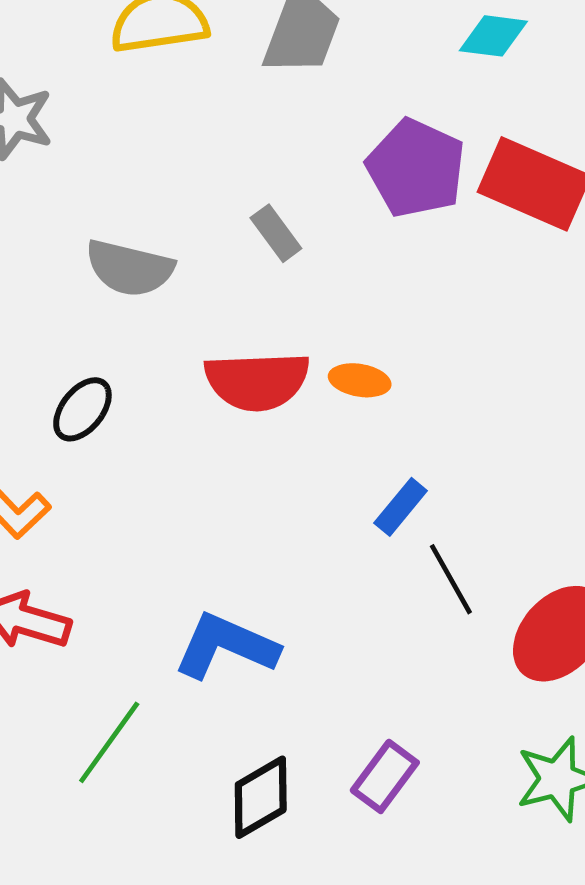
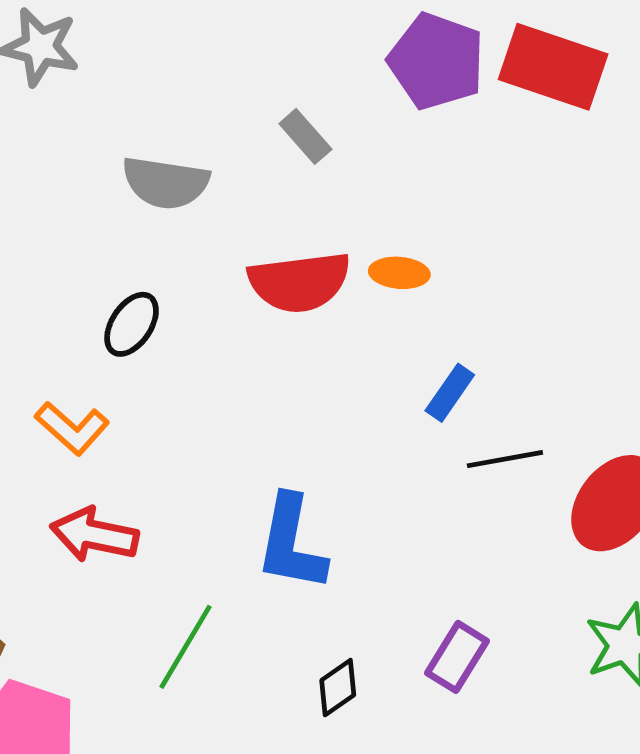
black line: (451, 579) -> (505, 459), turned -66
blue L-shape: (226, 646) -> (291, 543), turned -98
black diamond: (261, 797) -> (338, 688), size x0.7

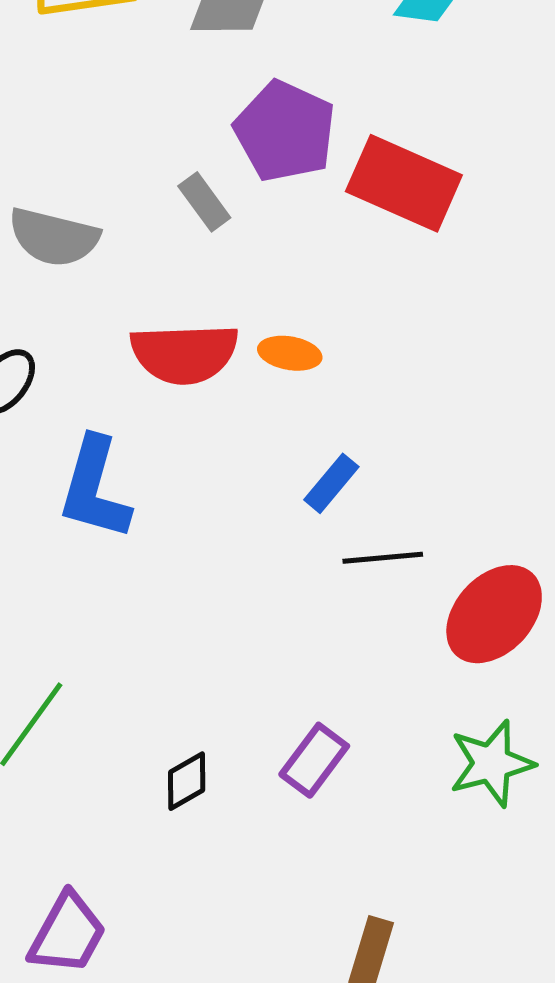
purple pentagon: (436, 61) -> (285, 131), moved
red rectangle: (553, 67) -> (404, 183), moved
blue L-shape: (291, 543) -> (95, 488), moved

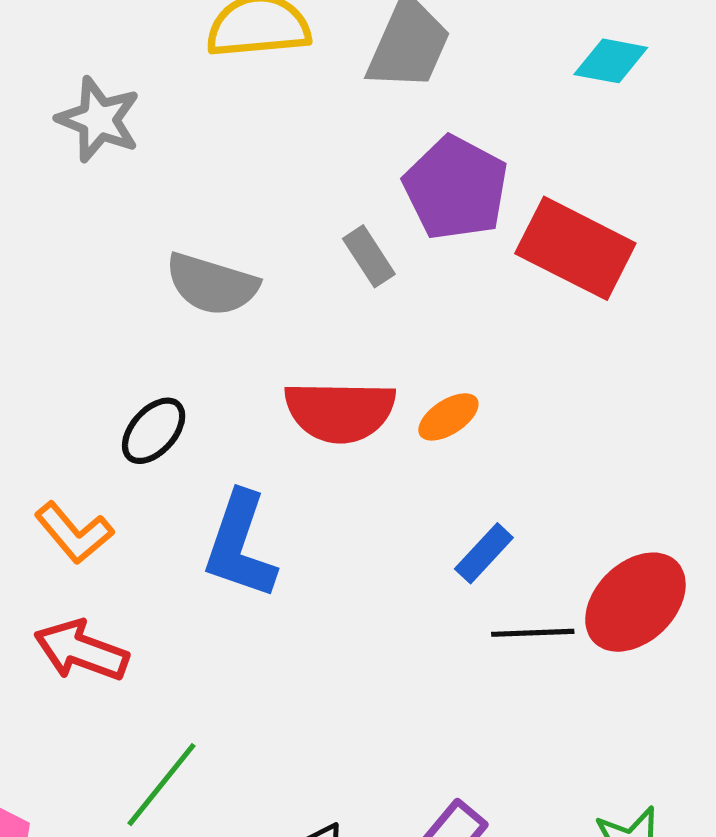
orange ellipse: (290, 353) -> (448, 417), turned -46
red ellipse: (494, 614) -> (635, 602), moved

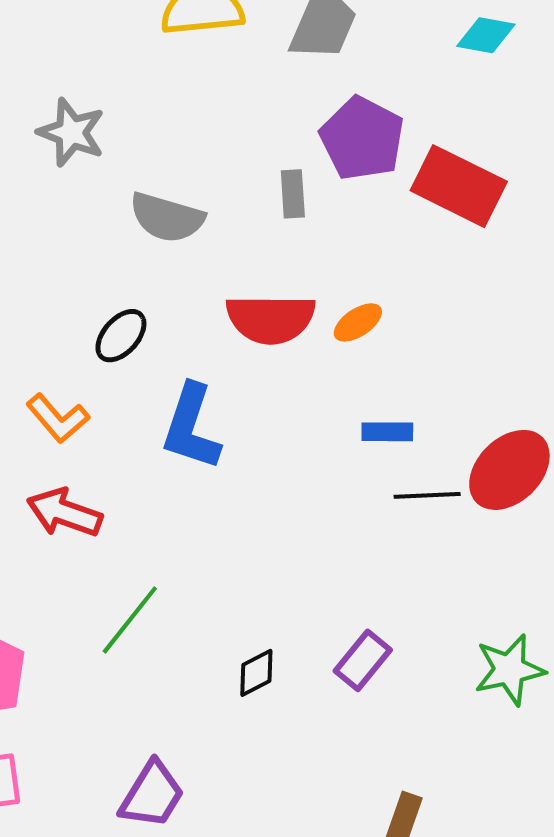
gray star: (99, 119) -> (71, 132), moved
gray rectangle: (369, 256) -> (293, 194), turned 30
blue rectangle: (484, 553) -> (387, 432), turned 48

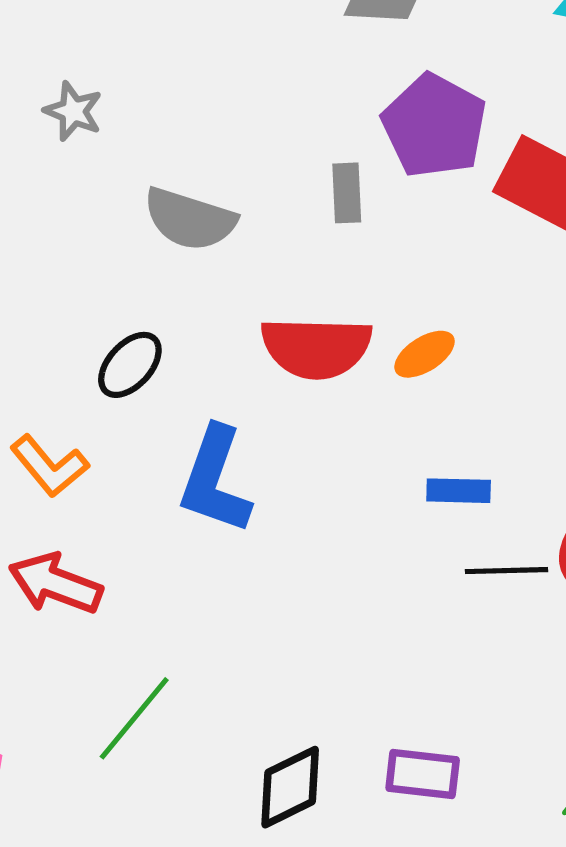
gray star: (71, 132) -> (73, 111), size x0.7
purple rectangle: (363, 660) -> (423, 774), turned 56
black diamond: (256, 673) -> (290, 787), size x1.4

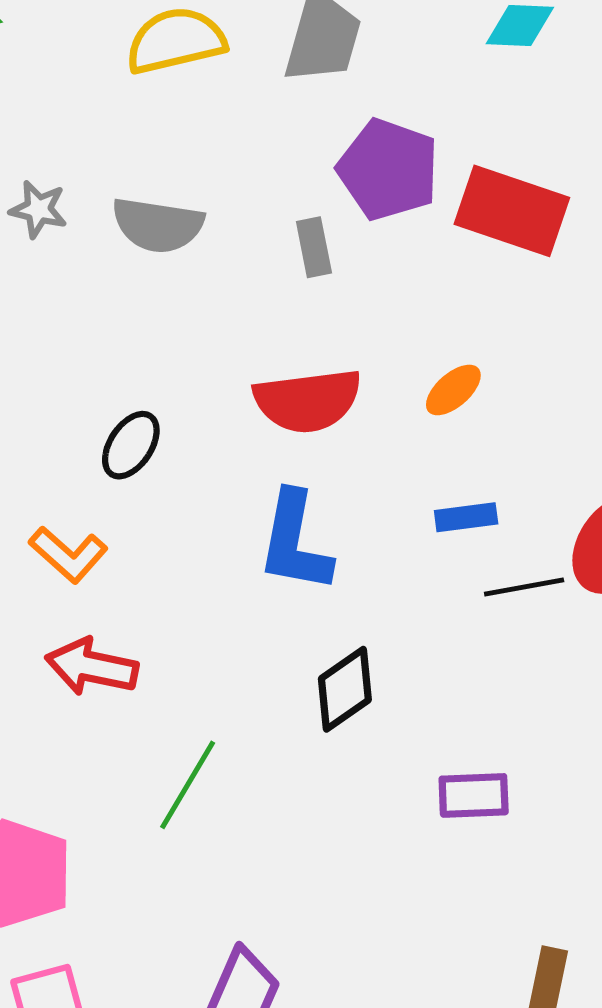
gray semicircle: (190, 219) -> (158, 225), moved
orange ellipse: (425, 354) -> (453, 390), moved
blue L-shape: (215, 480) -> (295, 542), moved
black diamond: (290, 787) -> (345, 689), moved

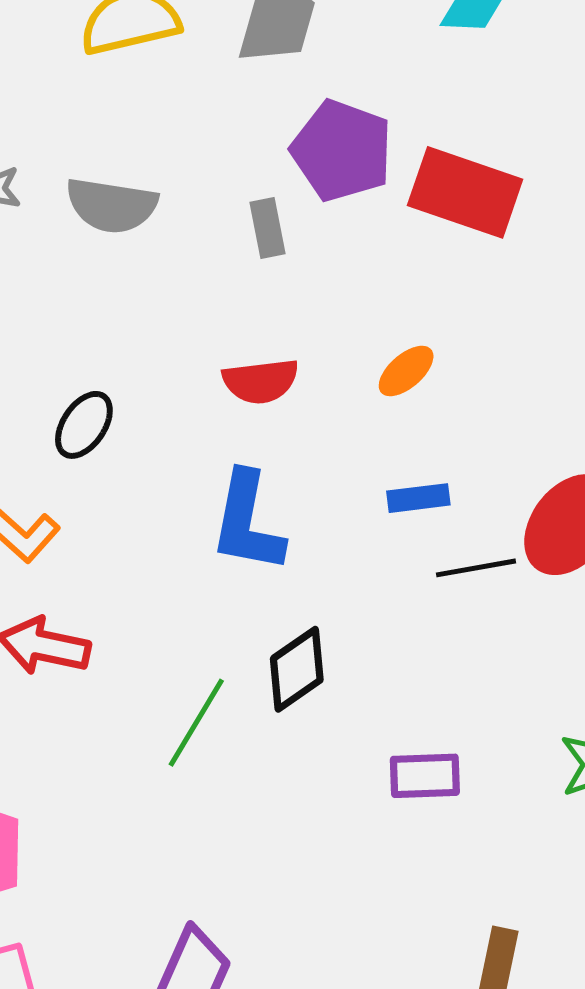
red semicircle: (308, 401) -> (261, 381), size x0.7
green line: (188, 785) -> (196, 723), moved

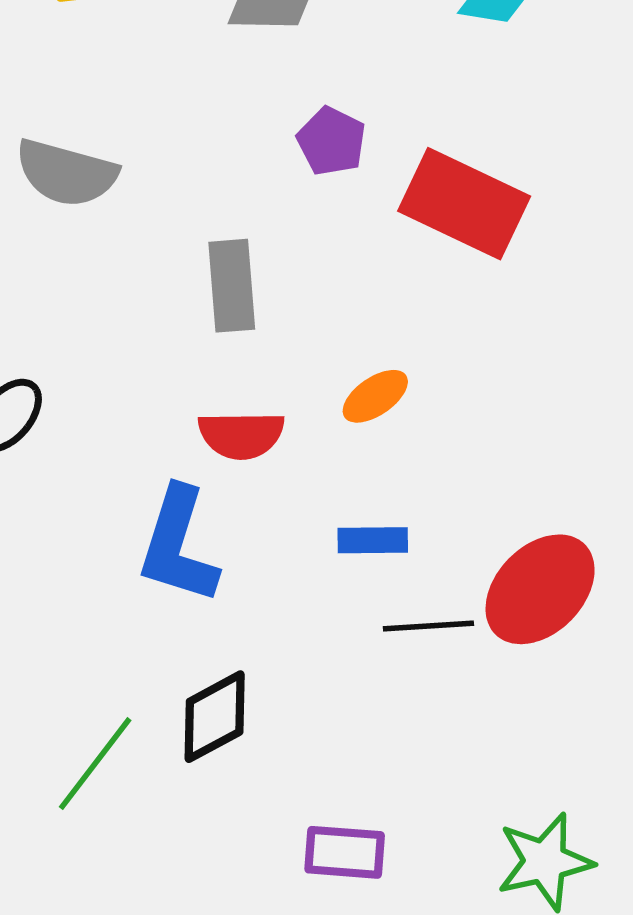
purple pentagon: (342, 151) -> (331, 141), size x0.6
gray rectangle: (267, 228) -> (232, 286), moved, size x1.4
red semicircle: (261, 381) -> (241, 435), moved

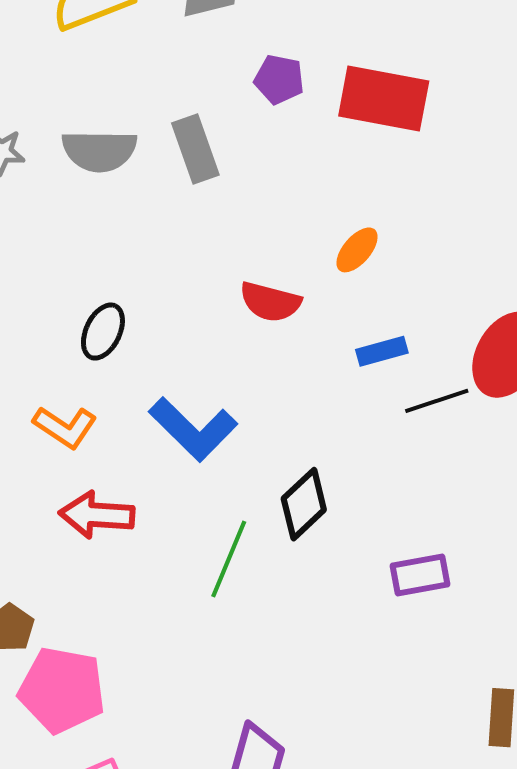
gray rectangle: (232, 286) -> (195, 149), moved
red semicircle: (241, 435) -> (270, 302), turned 30
blue L-shape: (178, 545) -> (193, 429), moved, turned -48

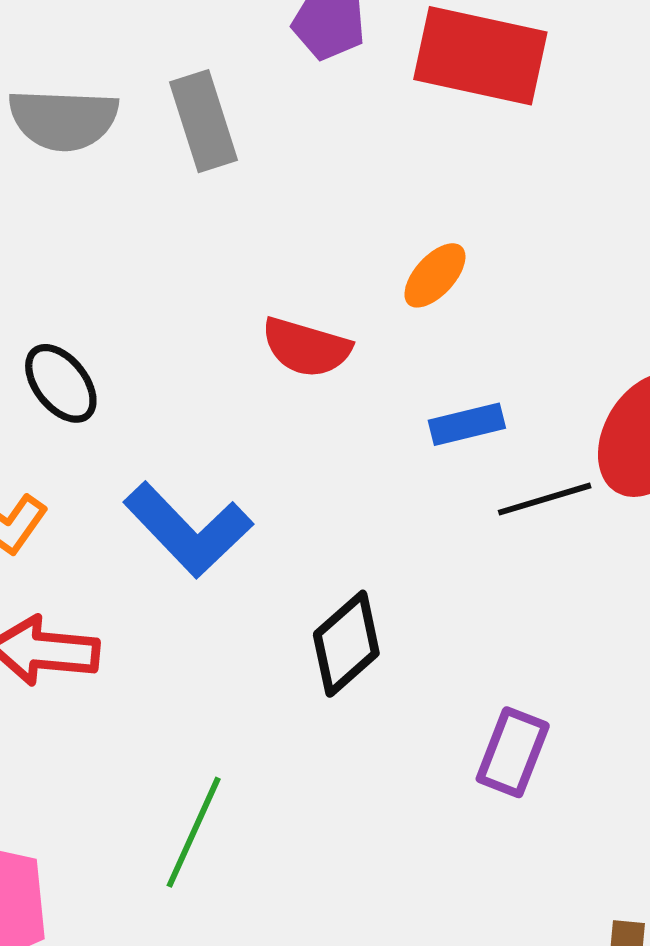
black ellipse: (103, 332) -> (61, 383), turned -66
green line: (229, 559) -> (194, 832), moved
purple rectangle: (420, 575) -> (513, 752), turned -60

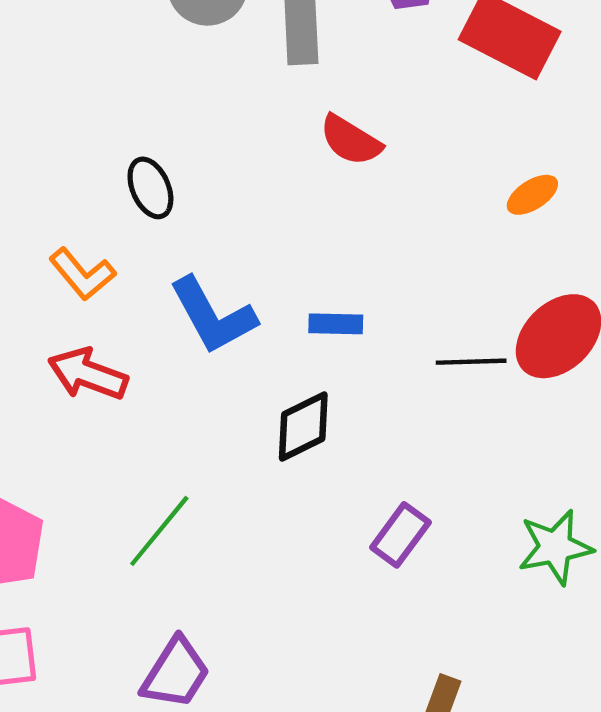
orange ellipse: (435, 275) -> (532, 195), moved
red semicircle: (306, 347) -> (351, 140), moved
blue rectangle: (467, 424) -> (336, 324), moved

